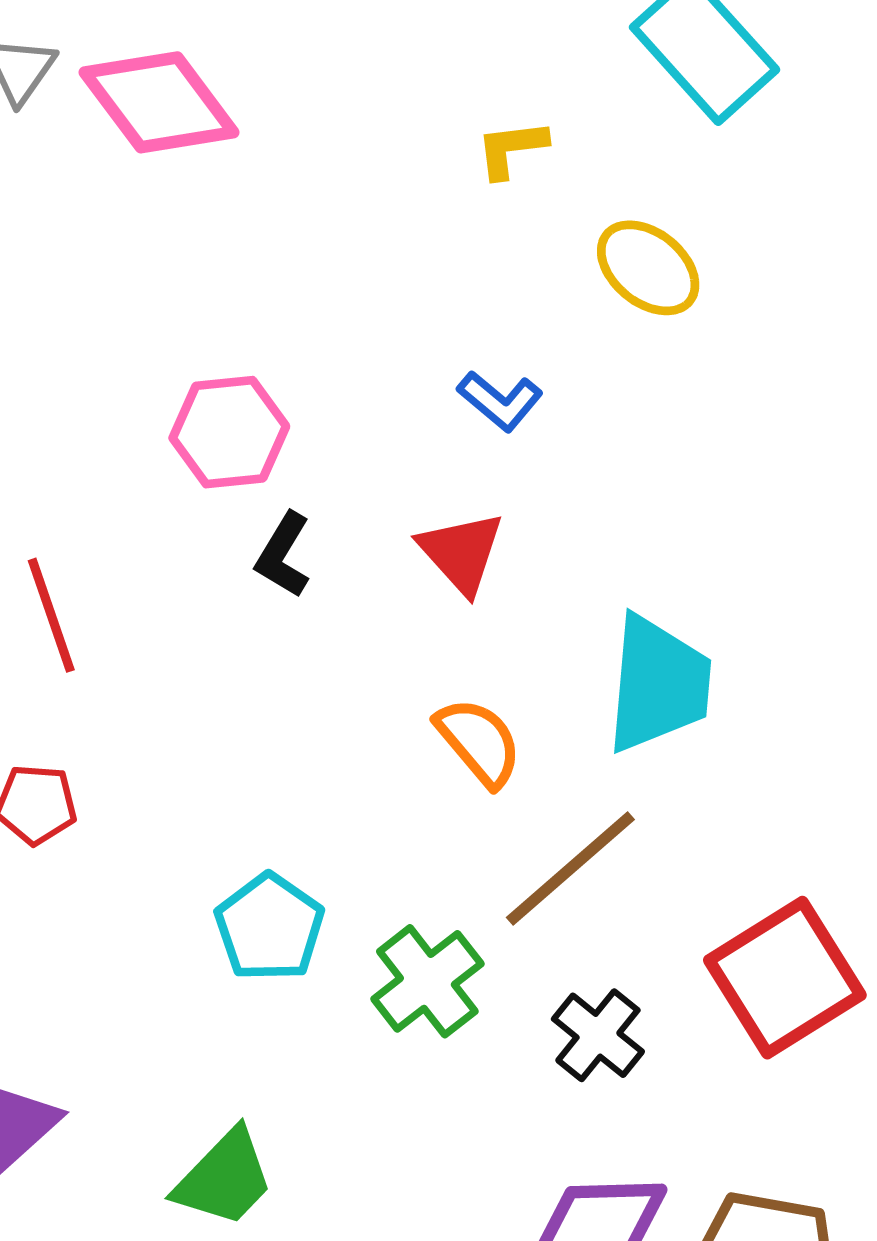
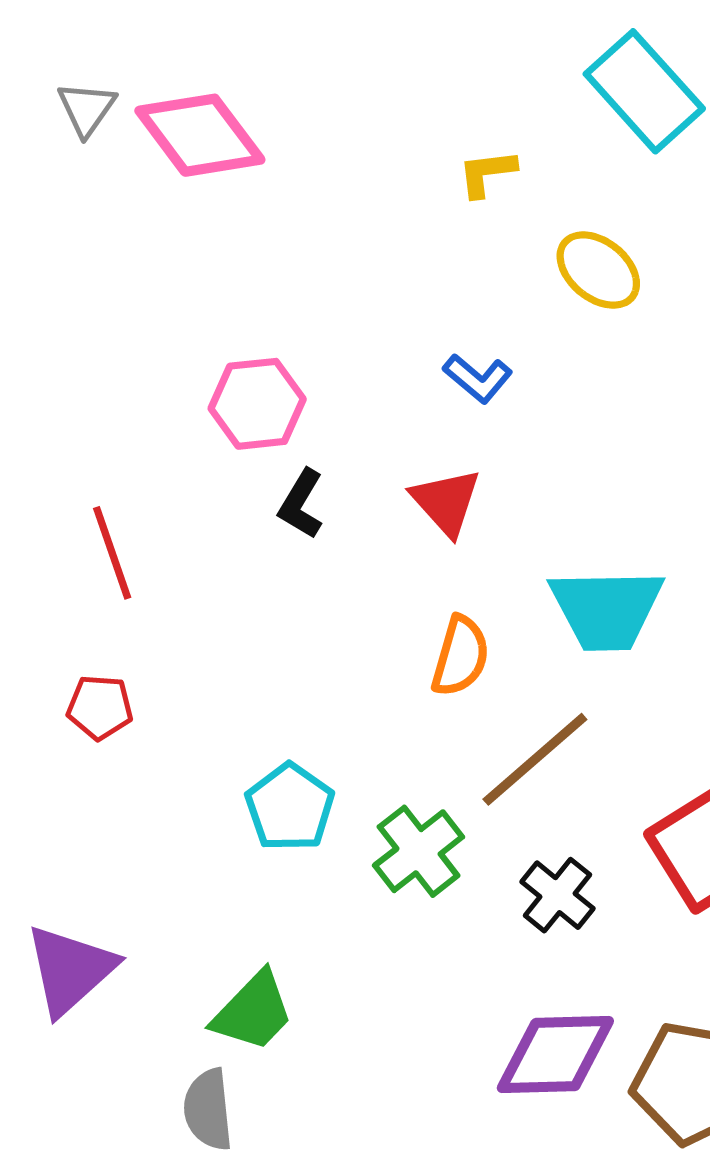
cyan trapezoid: (658, 684) -> (606, 609), turned 84
orange semicircle: (479, 742) -> (460, 656), turned 56

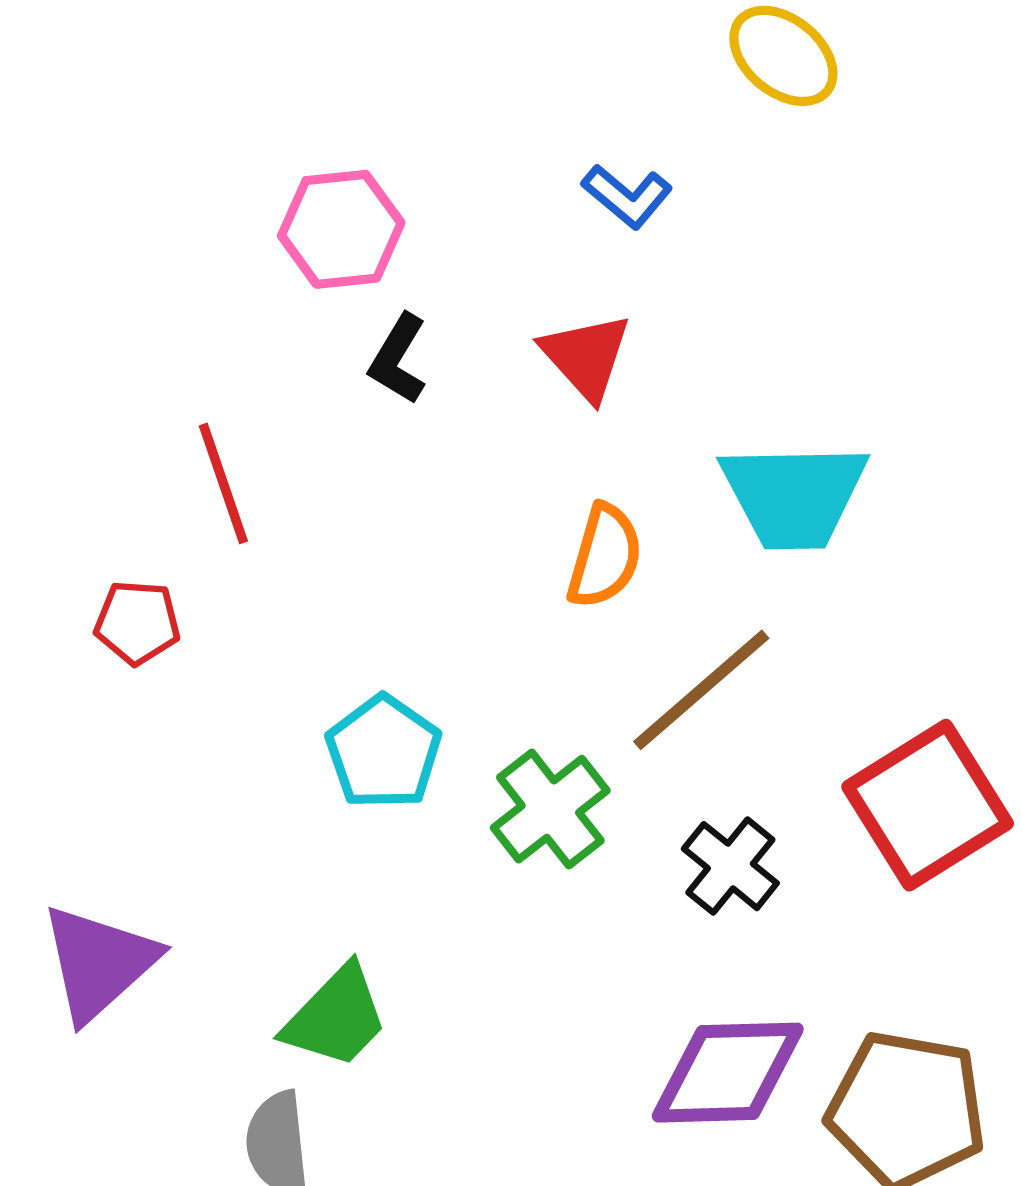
red line: (112, 553) -> (223, 483), moved

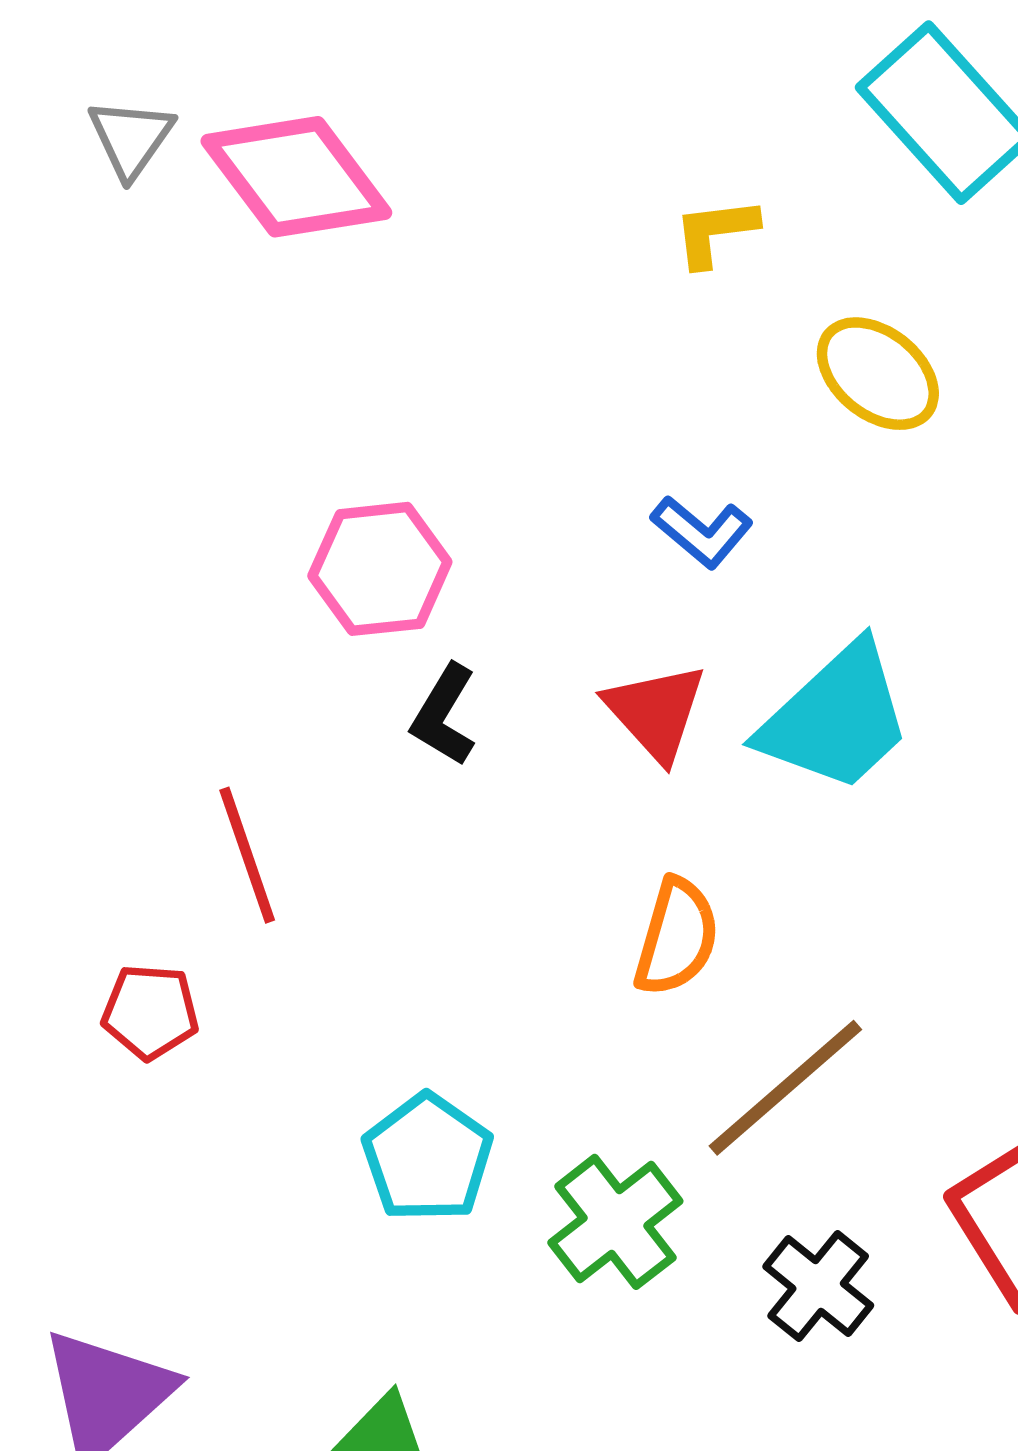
cyan trapezoid: (794, 495) -> (836, 718), moved, turned -42

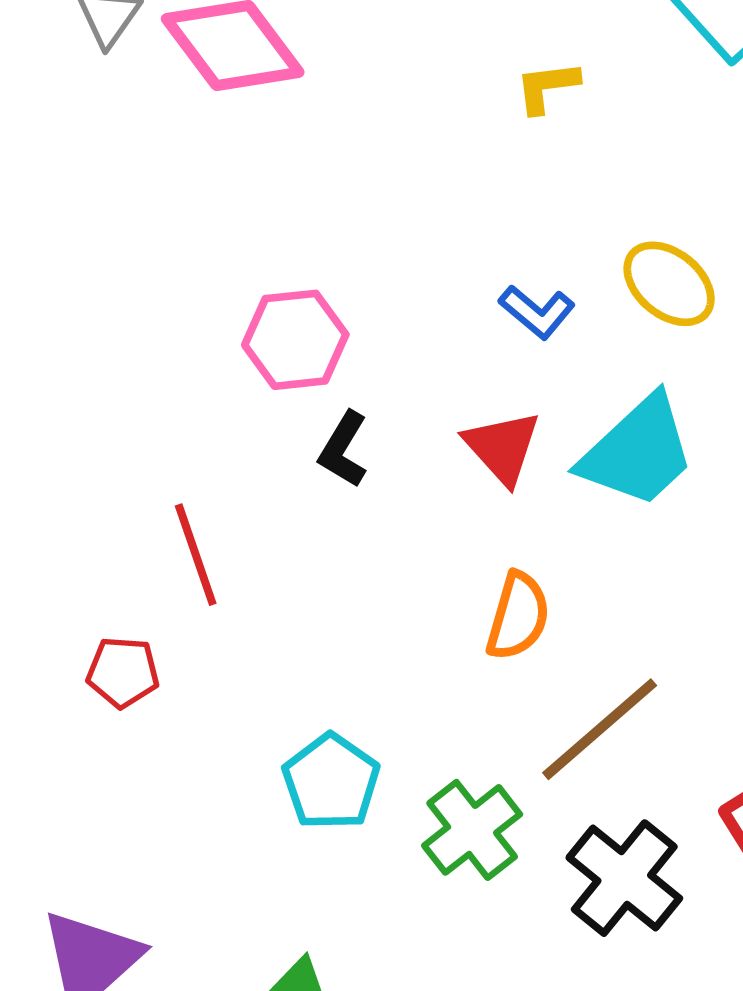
yellow ellipse: (878, 374) -> (669, 284), moved
black cross: (818, 1286) -> (624, 878), size x1.4

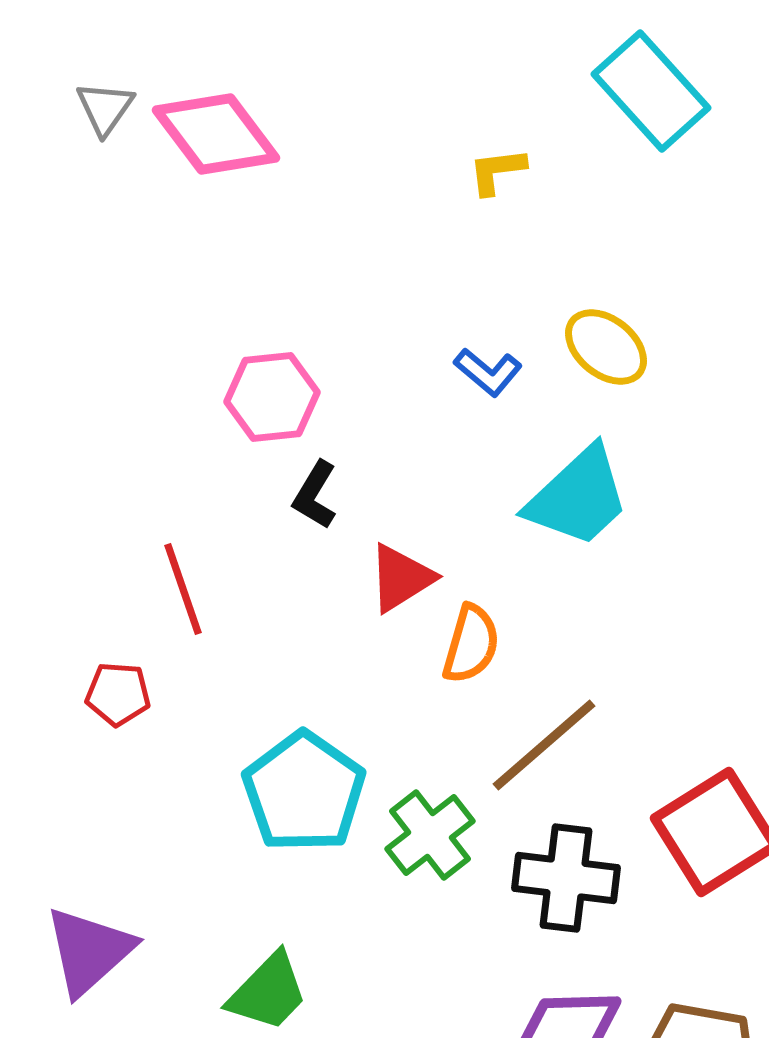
red triangle: (502, 447) -> (401, 578), moved, turned 40
cyan pentagon: (331, 782) -> (304, 792), size x1.4
black cross: (624, 878) -> (566, 878), turned -32

